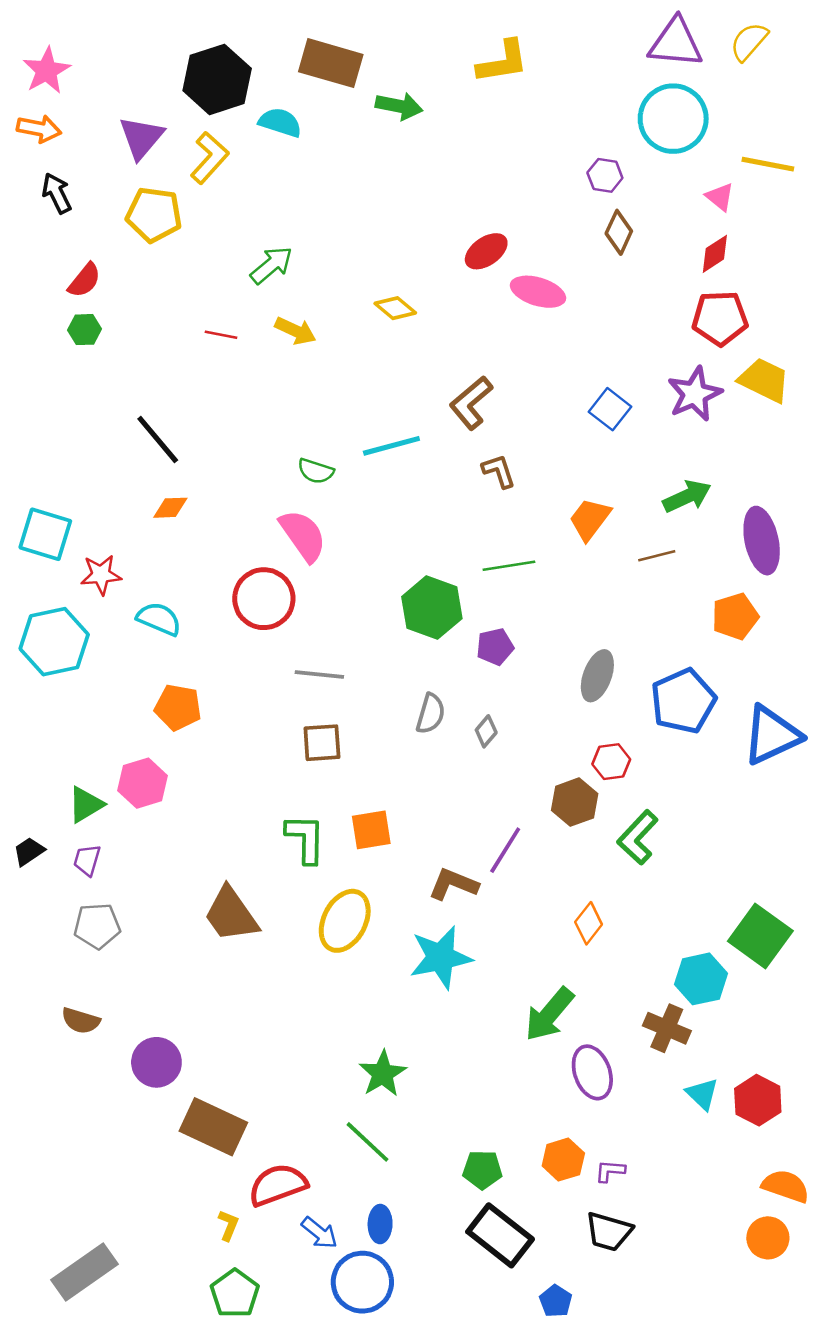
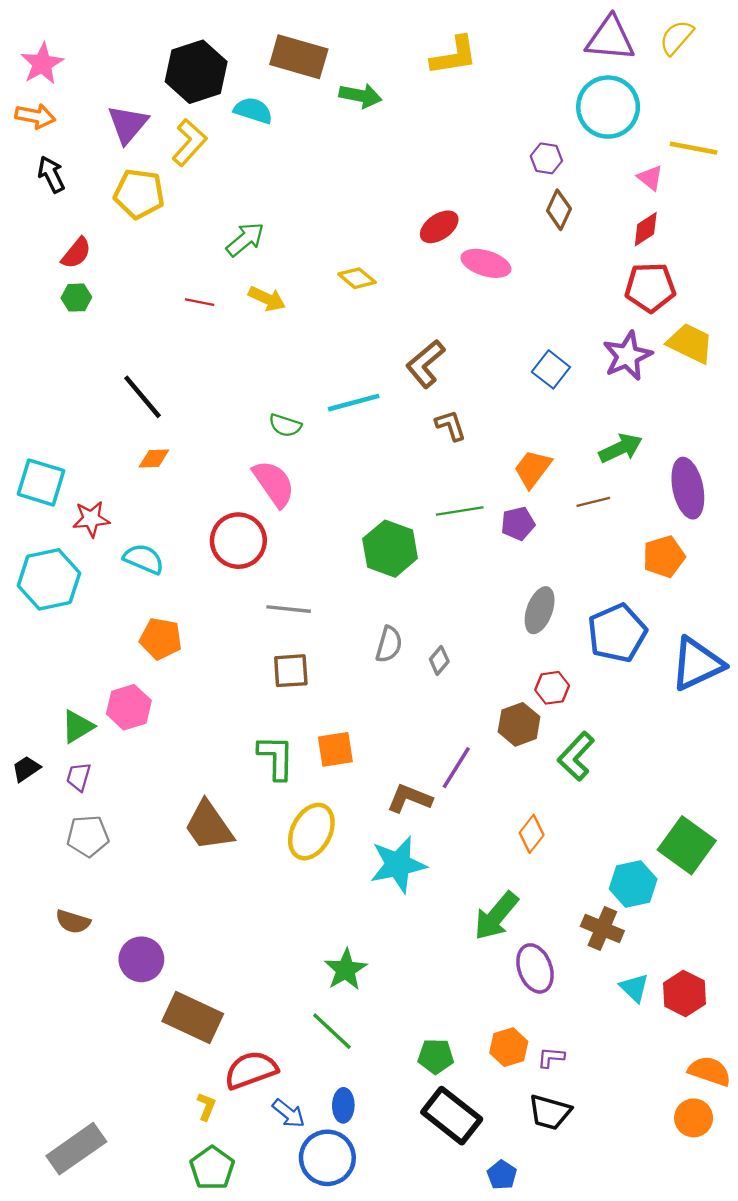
purple pentagon: (495, 647) -> (518, 523), moved

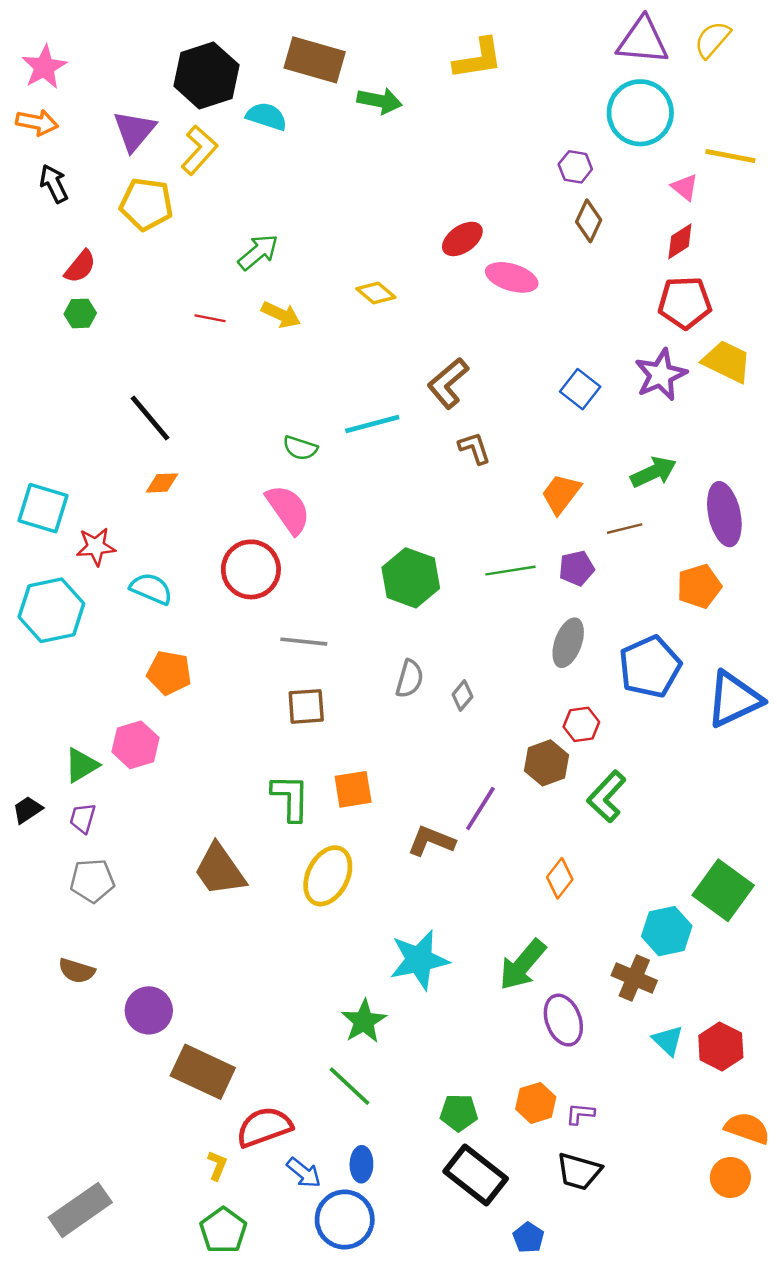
green line: (460, 511) -> (510, 571), moved
purple pentagon: (518, 523) -> (577, 568), moved
cyan star: (398, 865) -> (419, 960), moved

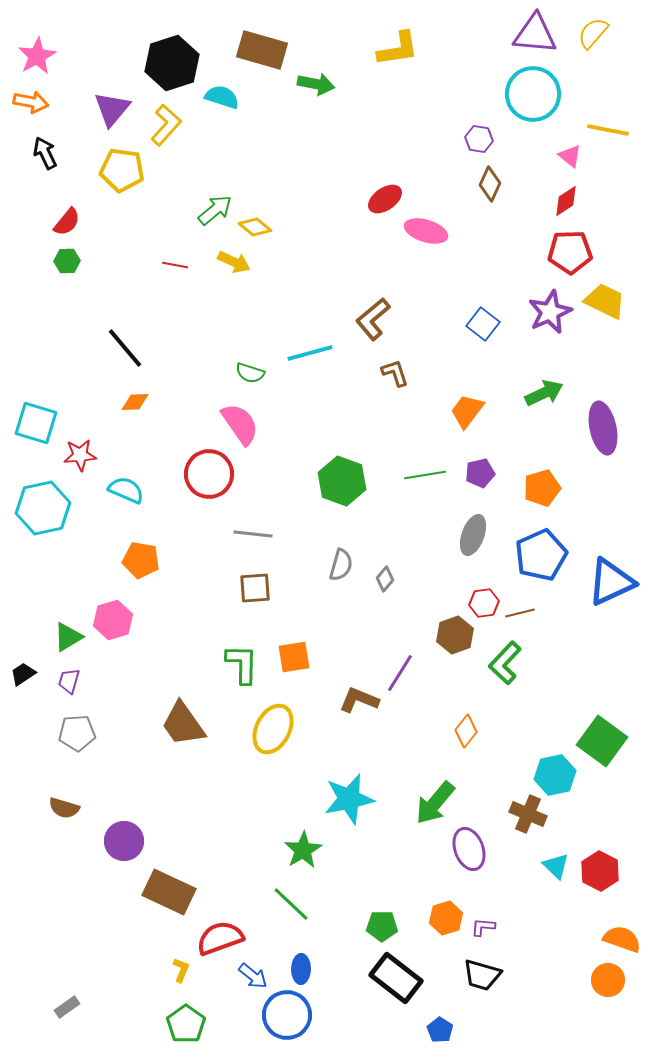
yellow diamond: (376, 293) -> (255, 227), moved
brown line: (625, 529) -> (520, 613), moved
orange pentagon: (699, 586) -> (542, 488), moved
gray rectangle: (80, 1210) -> (67, 1007), size x0.5

